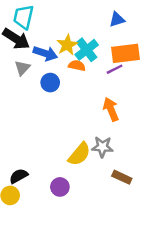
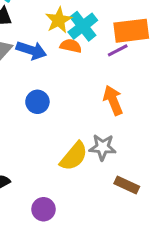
blue arrow: (45, 53) -> (31, 50), moved
blue circle: (50, 83) -> (37, 102), moved
purple circle: (60, 187) -> (44, 209), moved

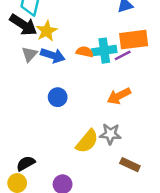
yellow star: (59, 20) -> (47, 31), moved
cyan cross: (83, 26) -> (104, 51), moved, turned 30
orange arrow: (113, 100) -> (119, 96), turned -95

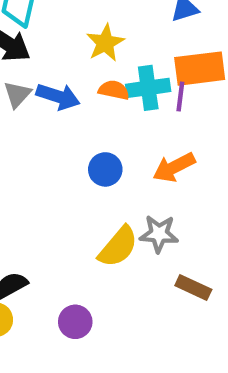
yellow star: (47, 31) -> (105, 43), moved
purple line: (123, 55) -> (180, 96), turned -56
blue circle: (58, 97) -> (105, 169), moved

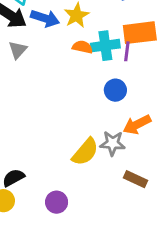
blue arrow: (58, 96) -> (45, 18), moved
orange arrow: (174, 167) -> (137, 125), moved
blue circle: (105, 169) -> (115, 90), moved

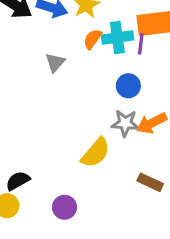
orange semicircle: (82, 47) -> (93, 39), turned -66
gray triangle: (18, 50) -> (55, 62), moved
gray star: (113, 143) -> (125, 123), moved

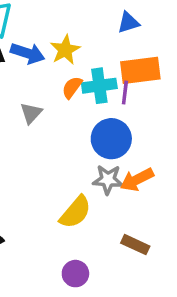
blue circle: (128, 86) -> (111, 139), size x1.5
purple circle: (64, 207) -> (75, 274), moved

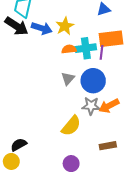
orange semicircle: (72, 87) -> (69, 49), turned 48
gray triangle: (31, 113) -> (68, 79), moved
brown rectangle: (135, 245) -> (108, 146), turned -35

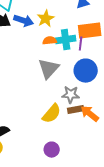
gray triangle: (68, 79) -> (49, 69), size x1.6
blue circle: (93, 81) -> (86, 71), moved
orange arrow: (109, 106) -> (90, 114), moved, turned 66
brown rectangle: (108, 146) -> (76, 110), moved

